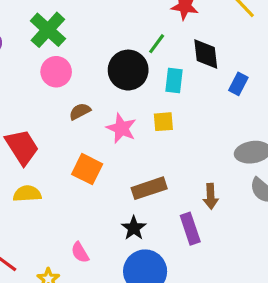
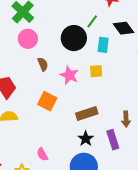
black diamond: (206, 54) -> (123, 28), turned -30
brown semicircle: (80, 111) -> (43, 64), turned 96
black star: (134, 228) -> (86, 139), moved

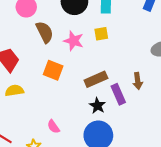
brown semicircle: (43, 64) -> (45, 32), size x1.5
purple rectangle: (113, 140) -> (118, 94), moved

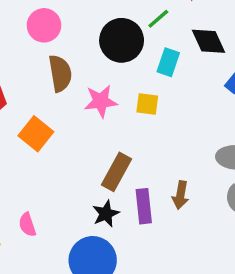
pink star: (74, 41) -> (101, 101), turned 30
orange square: (53, 70) -> (36, 134), moved
brown rectangle: (96, 79) -> (116, 172), turned -55

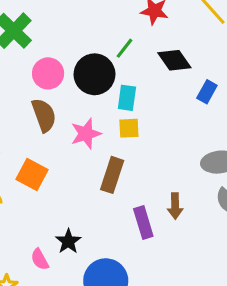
pink circle: (44, 25) -> (48, 73), moved
cyan rectangle: (168, 62) -> (127, 98), moved
brown rectangle: (116, 172) -> (112, 175), moved
black star: (106, 214) -> (68, 241), moved

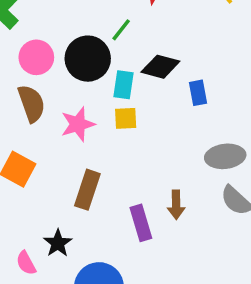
black diamond: (174, 60) -> (160, 67), moved, turned -40
blue rectangle: (207, 92) -> (198, 93), moved, turned -40
brown rectangle: (112, 175) -> (87, 190), moved

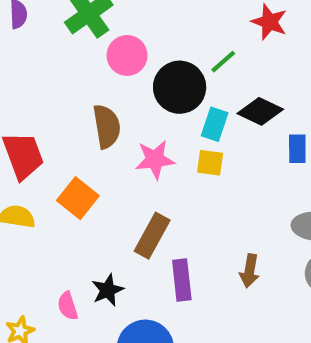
pink circle: (36, 57) -> (127, 55), moved
purple rectangle: (141, 223) -> (182, 280), moved

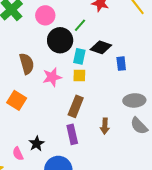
pink circle: (127, 55) -> (45, 15), moved
brown rectangle: (152, 236) -> (76, 106), moved

